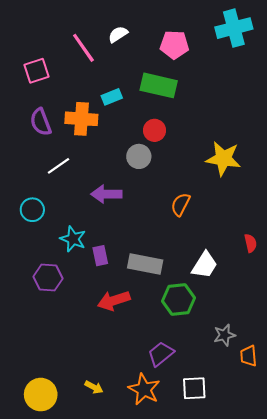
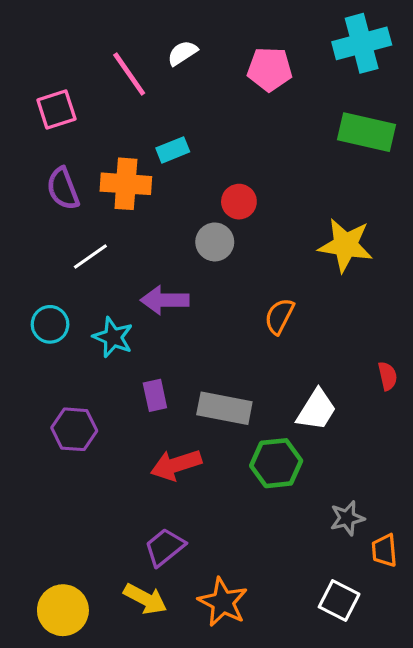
green rectangle: (159, 85) -> (367, 132), moved
cyan star: (73, 239) -> (113, 337), moved
purple trapezoid: (161, 354) -> (165, 547), moved
yellow arrow: (94, 387) -> (145, 599), size x1.5
white square: (194, 388) -> (339, 600), moved, turned 30

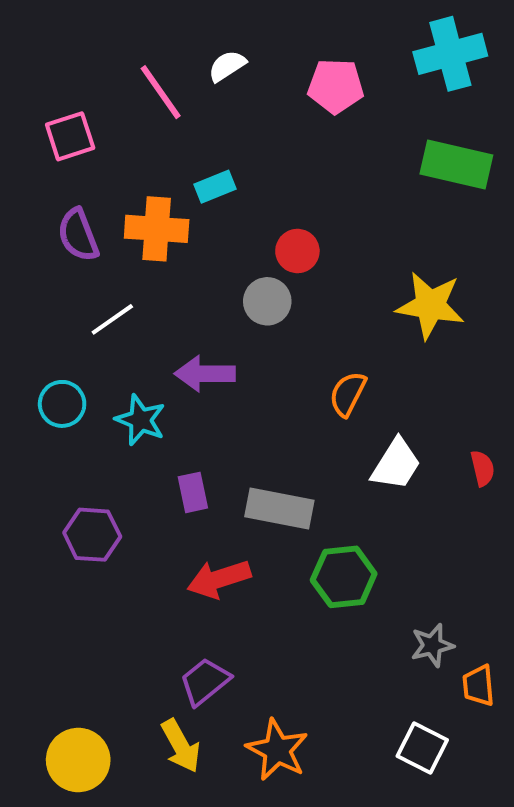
white trapezoid: (316, 410) -> (396, 464), moved
yellow arrow: (145, 599) -> (181, 746), turned 33

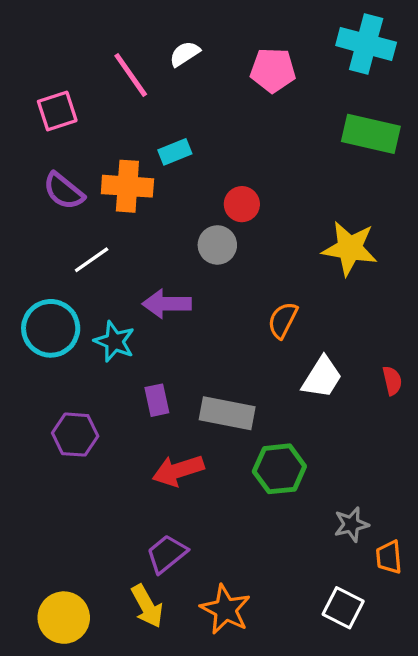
cyan cross: (450, 54) -> (366, 44), turned 30
purple semicircle: (78, 235) -> (64, 191), turned -30
cyan circle: (62, 404) -> (51, 328), size x1.5

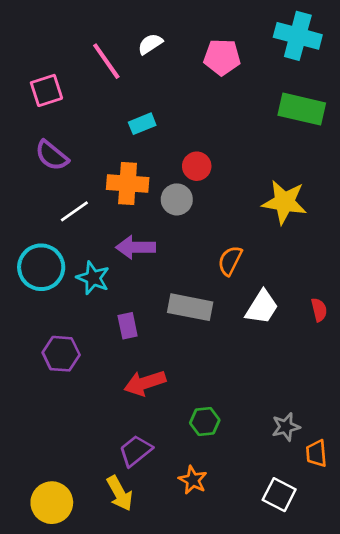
orange cross: (127, 186) -> (128, 183), moved
gray rectangle: (227, 413) -> (190, 307), moved
green hexagon: (279, 469) -> (205, 422), moved, size x0.7
orange star: (226, 609) -> (193, 480), moved, size x0.7

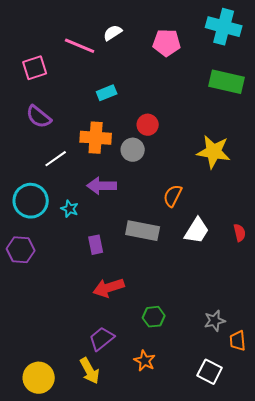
pink line: (106, 61) -> (80, 46), turned -32
cyan star: (93, 278) -> (70, 209), size x0.7
purple hexagon: (61, 354) -> (21, 250), moved

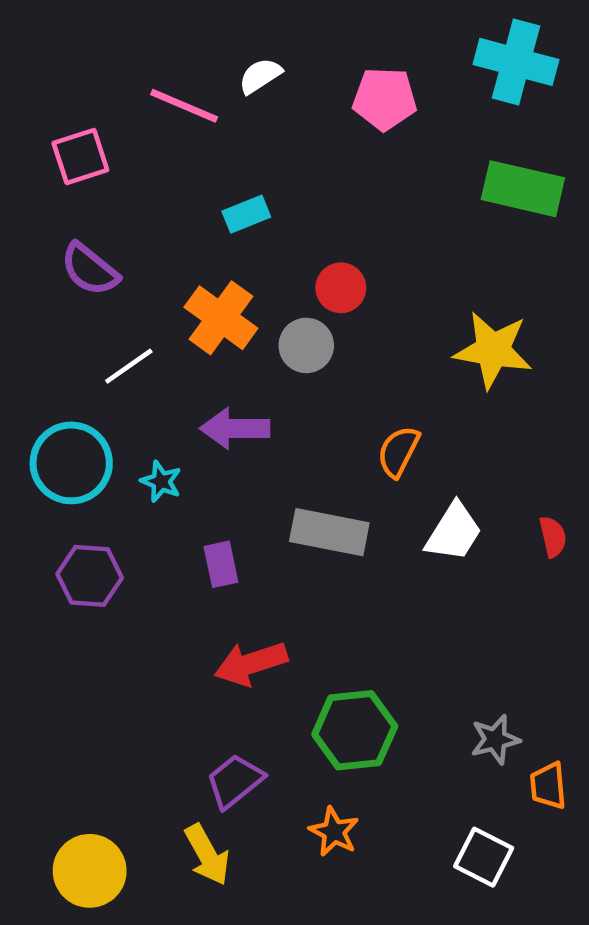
orange cross: (96, 138) -> (221, 318), turned 32
purple hexagon: (21, 250) -> (90, 576), moved
green hexagon: (154, 317) -> (355, 730), size x1.6

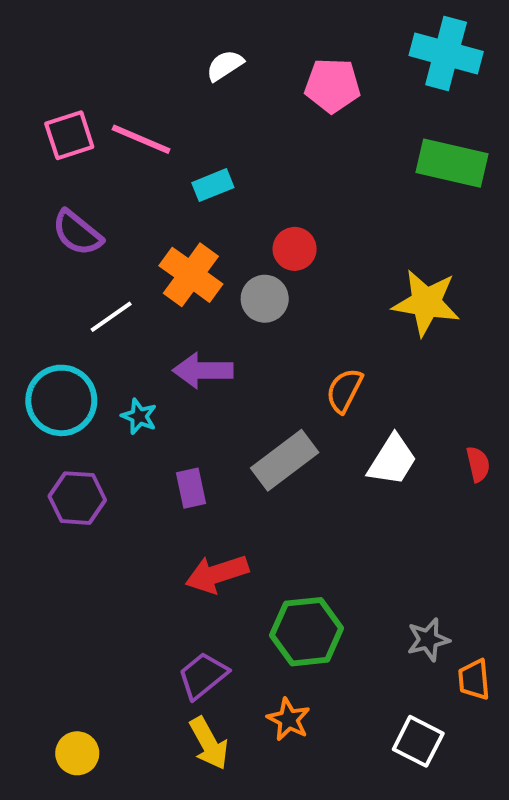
pink line: (184, 106) -> (141, 139), moved
gray rectangle: (329, 532) -> (285, 460), turned -48
yellow arrow: (207, 855) -> (209, 743), moved
yellow circle: (90, 871) -> (77, 753), size x0.7

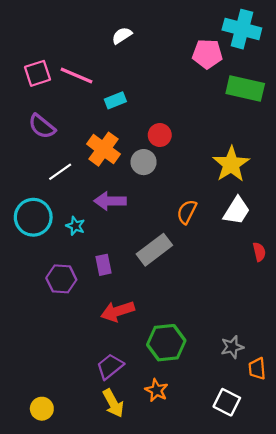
pink pentagon: (332, 85) -> (207, 54), moved
yellow star: (426, 303) -> (231, 164), turned 30
white trapezoid: (392, 460) -> (237, 211), moved
purple hexagon: (77, 498) -> (61, 279), moved

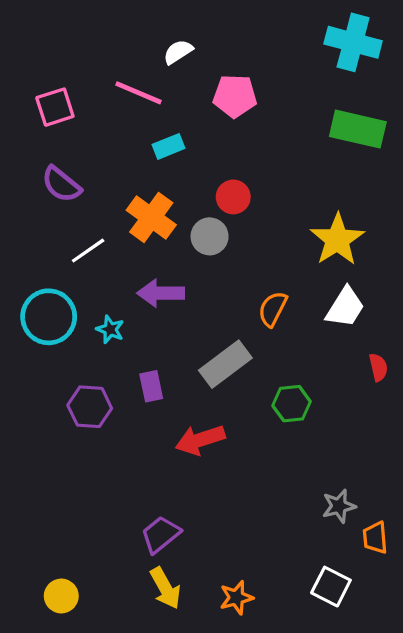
pink pentagon: (207, 54) -> (235, 96), moved
pink line: (76, 76) -> (139, 93), moved
red arrow: (118, 311) -> (200, 440), moved
green hexagon: (166, 343) -> (292, 404), moved, size x0.7
orange star: (156, 390) -> (236, 598), moved, turned 30

